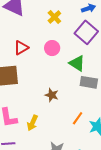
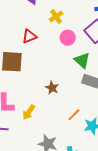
yellow cross: (54, 17) -> (56, 16), moved
pink circle: (52, 48) -> (68, 38), moved

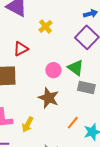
pink circle: (68, 38) -> (53, 70), moved
brown star: (52, 88) -> (48, 98), size x1.5

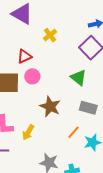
pink circle: (53, 70) -> (32, 76), moved
gray rectangle: (86, 87) -> (88, 108), moved

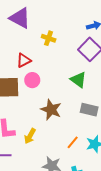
yellow cross: (50, 35) -> (49, 38), turned -32
orange line: (73, 132) -> (73, 142), moved

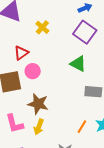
yellow cross: (49, 38) -> (42, 27), turned 32
brown star: (51, 110) -> (38, 104), moved

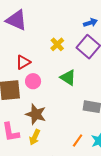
yellow cross: (42, 27) -> (57, 44), moved
green triangle: (78, 64) -> (68, 77), moved

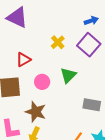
green triangle: (68, 77) -> (68, 75), turned 42
pink circle: (33, 81) -> (42, 82), moved

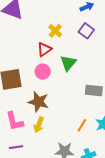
purple square: (89, 45) -> (86, 31), size x0.7
red triangle: (23, 60) -> (44, 49), moved

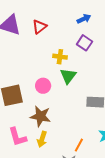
yellow cross: (55, 31) -> (60, 57), moved, turned -32
red triangle: (44, 49) -> (39, 27), moved
orange line: (82, 125) -> (79, 145), moved

